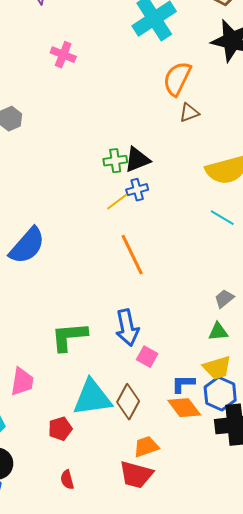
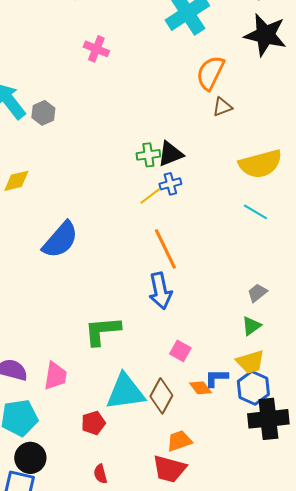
blue arrow: (127, 328) -> (160, 291), moved
green triangle: (218, 332) -> (251, 326), turned -30
orange diamond: (184, 408) -> (200, 388), moved, size x0.7

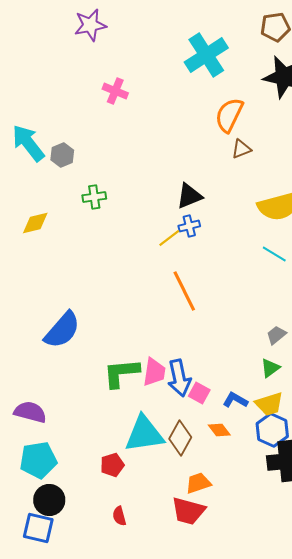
green cross: (148, 155) -> (94, 197), moved
blue semicircle: (60, 240) -> (62, 330), moved
blue arrow: (160, 291) -> (179, 378), moved
pink trapezoid: (55, 376) -> (154, 372), moved
blue L-shape: (216, 378) -> (235, 400), moved, turned 30

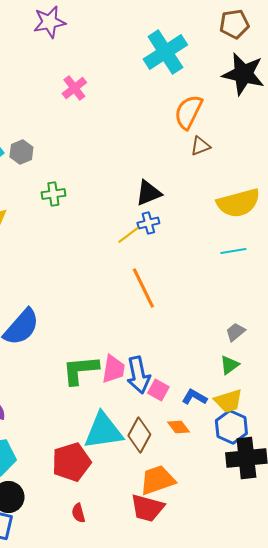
pink cross: (115, 91) -> (74, 88), turned 30
cyan line: (274, 254) -> (233, 251), turned -40
red pentagon: (112, 465) -> (71, 462), size x1.6
orange trapezoid: (198, 483) -> (157, 480), size x1.4

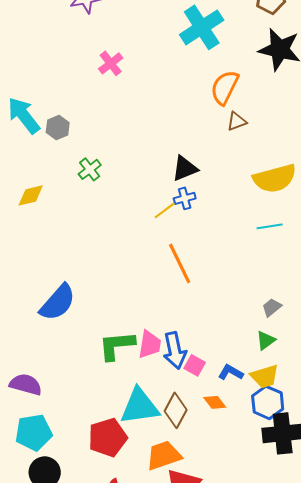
green cross: (53, 194) -> (90, 169), turned -30
orange trapezoid: (157, 480) -> (164, 455), moved

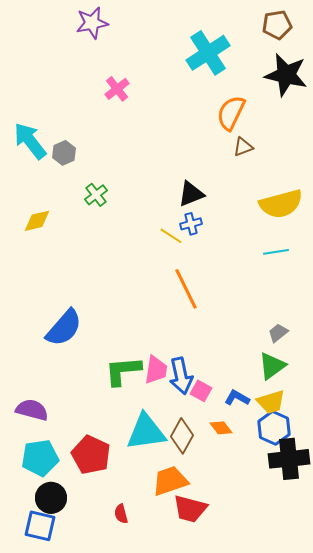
yellow line: (165, 210) -> (171, 236), turned 70
green triangle: (266, 340) -> (272, 366), size x1.4
red pentagon: (108, 437) -> (91, 455), moved, turned -30

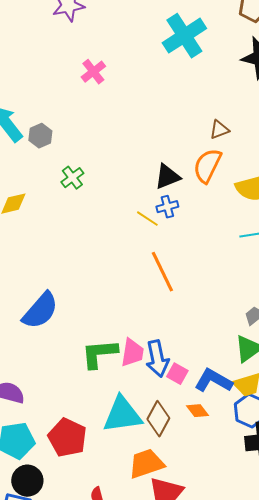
orange semicircle: (231, 113) -> (207, 166), moved
blue L-shape: (237, 398) -> (213, 381), size x1.5

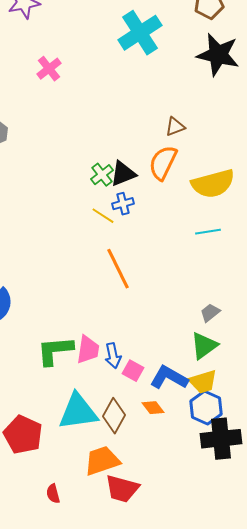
green cross: (72, 178) -> (102, 175), moved
blue arrow: (157, 359) -> (113, 356), size x0.7

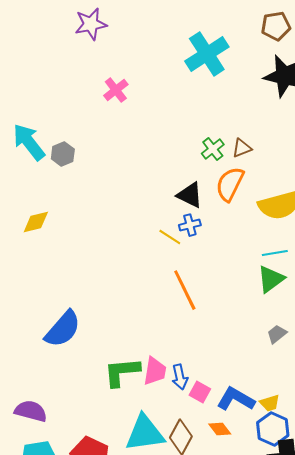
black triangle: (123, 174) -> (190, 195), turned 48
green cross: (102, 175) -> (213, 149), moved
green triangle: (204, 346) -> (271, 279), moved
yellow trapezoid: (203, 382) -> (270, 403), size x0.7

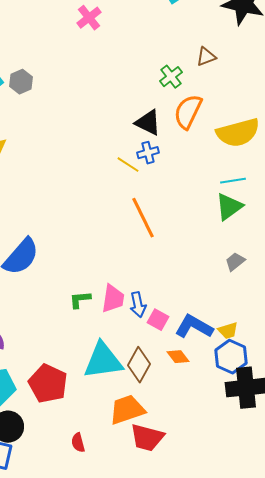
pink cross: (116, 90) -> (89, 18), moved
brown triangle: (242, 148) -> (206, 57), moved
green L-shape: (122, 372) -> (80, 300), size x0.6

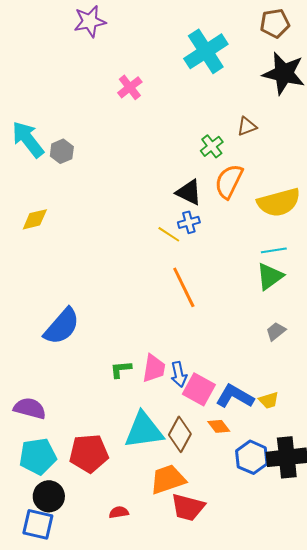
pink square: (158, 320) -> (199, 389), size x1.5
blue hexagon: (231, 357) -> (252, 457), moved
red pentagon: (48, 384) -> (89, 453), turned -30
red semicircle: (78, 443) -> (119, 512), turned 96

